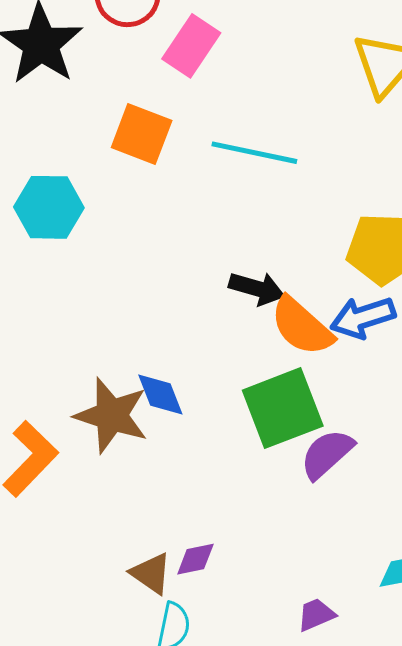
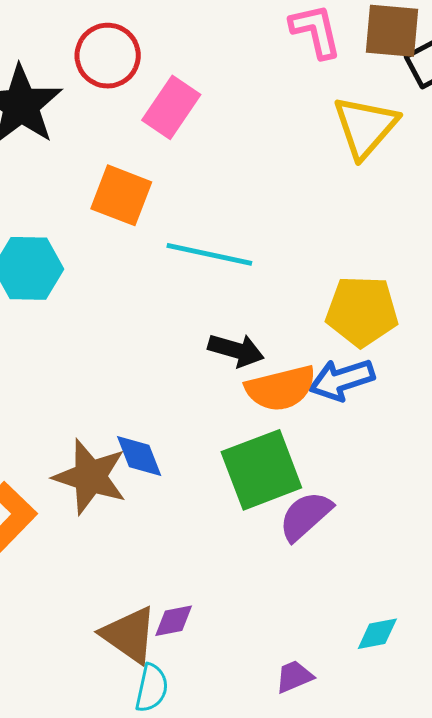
cyan line: (254, 153) -> (209, 254), moved
orange semicircle: (302, 326) -> (281, 388), turned -56
brown triangle: (151, 573) -> (129, 635), size x1.4

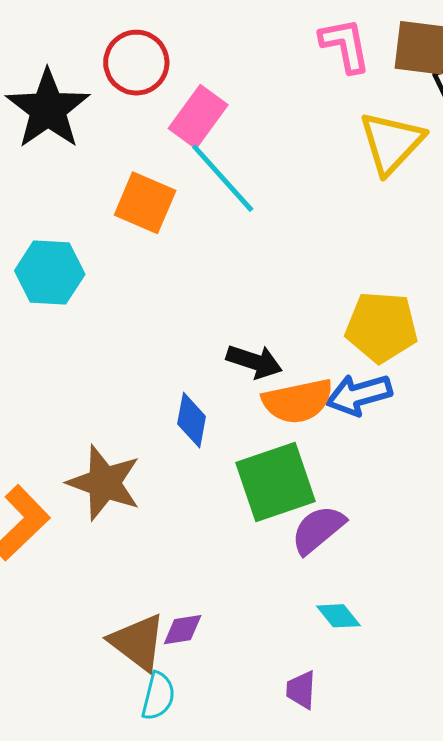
cyan line: (209, 254) -> (223, 178), moved, turned 34
blue diamond: (139, 456) -> (192, 420), moved, turned 30
cyan diamond: (377, 634) -> (338, 616), moved, turned 60
purple trapezoid: (294, 677) -> (301, 690), turned -66

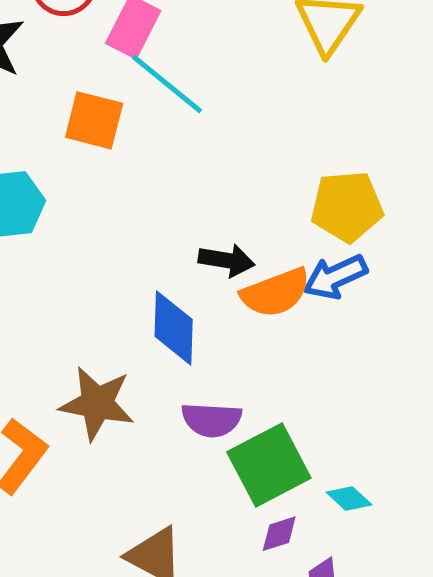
blue diamond: (192, 420) -> (174, 328), size x1.4
green square: (276, 482) -> (269, 465), moved
purple semicircle: (318, 530) -> (212, 420), moved, turned -128
purple diamond: (183, 630) -> (279, 534), moved

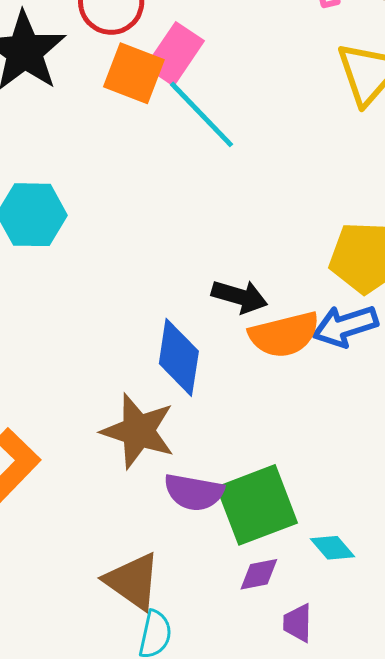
orange square: (94, 120) -> (134, 73), moved
brown star: (97, 403) -> (138, 431), moved
purple semicircle: (212, 420) -> (194, 492), moved

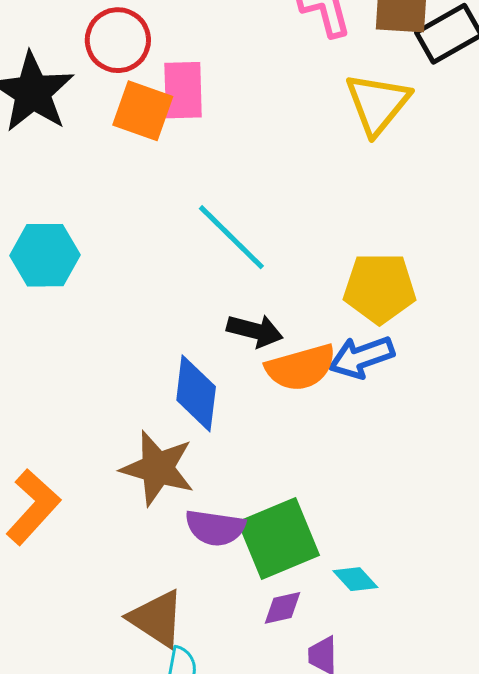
pink rectangle: (175, 54) -> (183, 90), turned -34
cyan line: (202, 114) -> (231, 237), moved

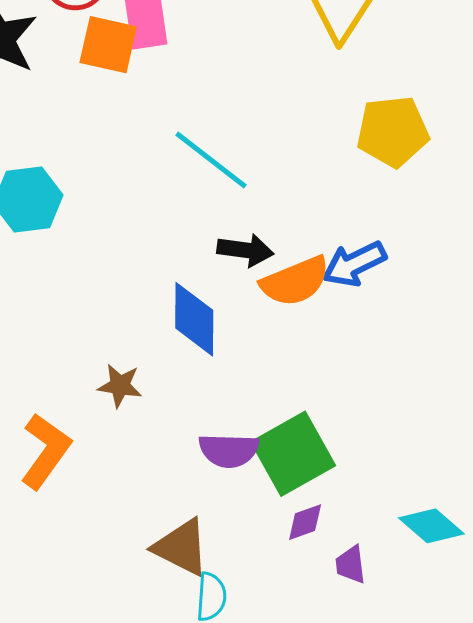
yellow pentagon: (380, 288) -> (393, 131), moved
brown star: (158, 468) -> (120, 386), moved, size x0.6
cyan diamond: (355, 579) -> (431, 526), moved, size x1.4

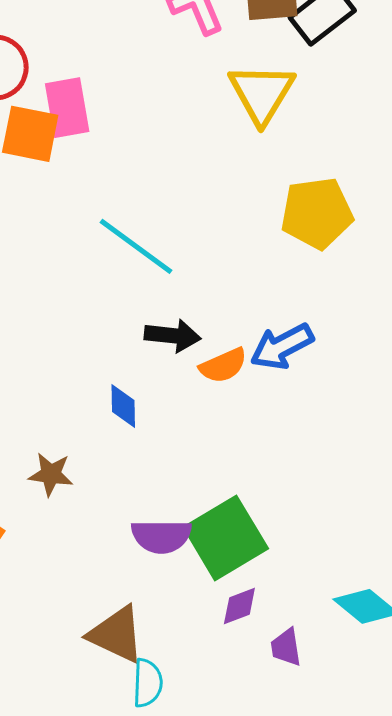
orange semicircle: (295, 281) -> (223, 365), size x0.7
blue diamond: (194, 319) -> (123, 406), size x0.6

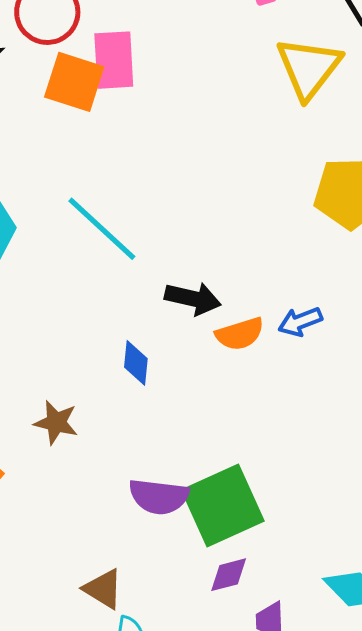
cyan line: (136, 246) -> (102, 229), moved
blue arrow: (282, 347) -> (300, 322), size x0.7
brown triangle: (116, 634) -> (103, 589), size x0.7

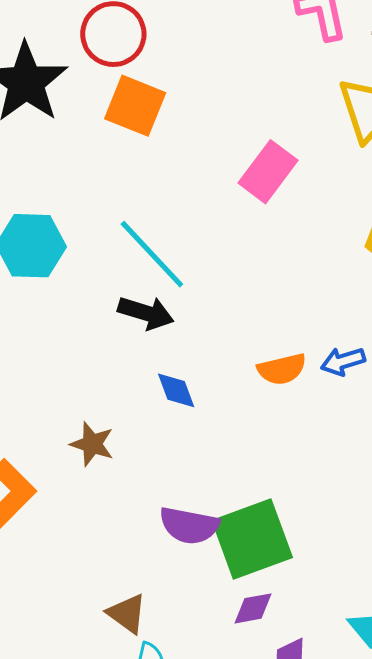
pink rectangle: (114, 60) -> (268, 172), moved, turned 36
black arrow: (193, 298) -> (146, 313), moved
blue diamond: (136, 363) -> (176, 390), turned -30

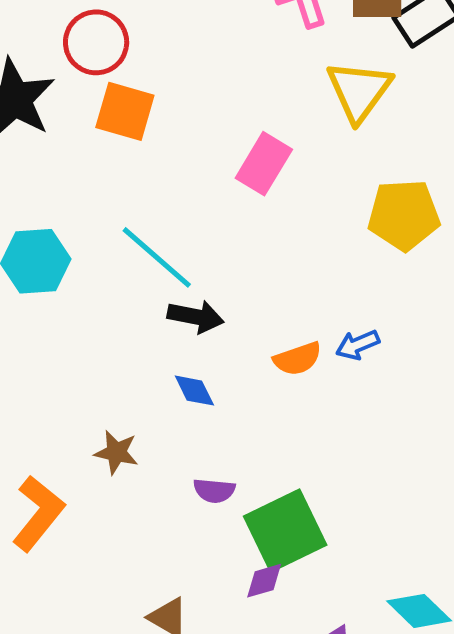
black arrow: (146, 313) -> (196, 317), moved
purple semicircle: (189, 525) -> (214, 491), moved, size x0.7
purple diamond: (253, 608) -> (264, 581), moved

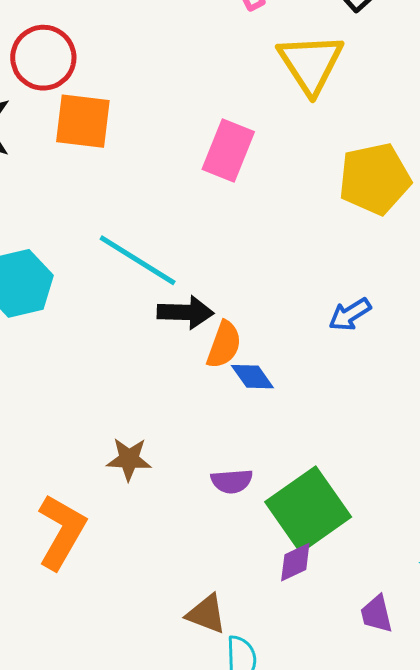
orange semicircle: (298, 359) -> (224, 345), moved, turned -42
blue diamond: (194, 391) -> (252, 377), moved

